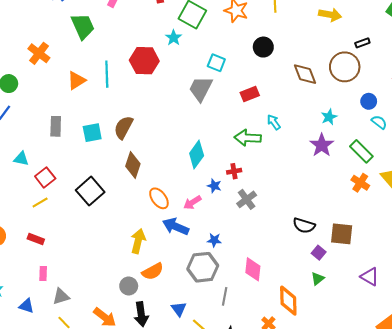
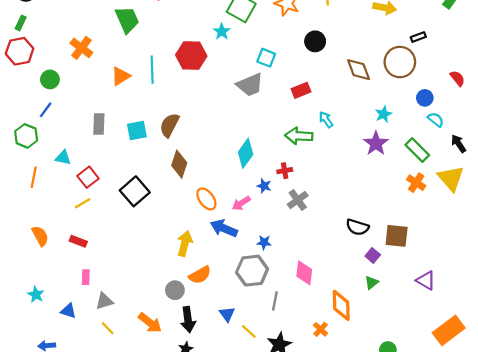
gray trapezoid: (201, 89) -> (250, 85), turned -140

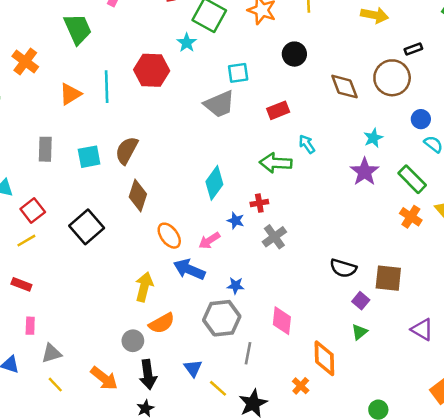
cyan square: (266, 58) -> (238, 73), turned -30

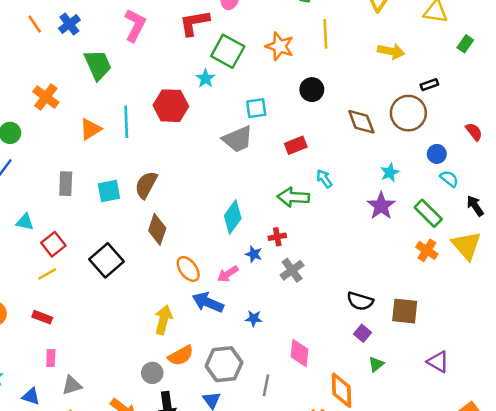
purple square: (361, 301) -> (363, 333), moved
gray hexagon: (222, 318) -> (224, 364), moved

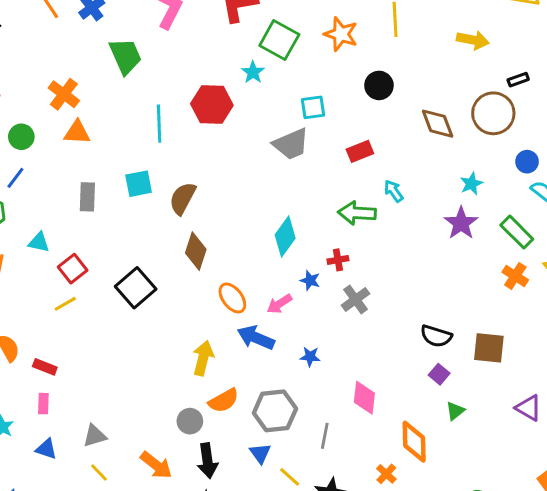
orange triangle: (90, 129) -> (77, 132), moved, turned 35
cyan square: (109, 191) -> (139, 184), moved
red rectangle: (42, 317) -> (45, 367), moved
pink rectangle: (51, 358) -> (43, 404), moved

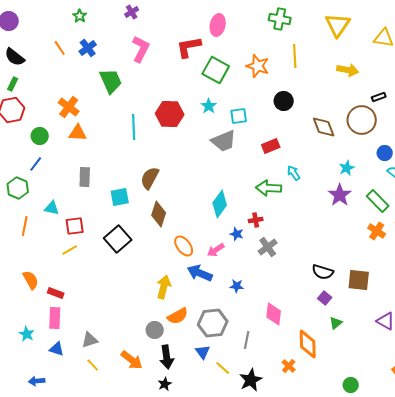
cyan star: (253, 72) -> (209, 106), moved
cyan square: (139, 184) -> (120, 197), moved
red square: (73, 269) -> (75, 226), turned 30
pink rectangle: (43, 404) -> (55, 318), size x1.5

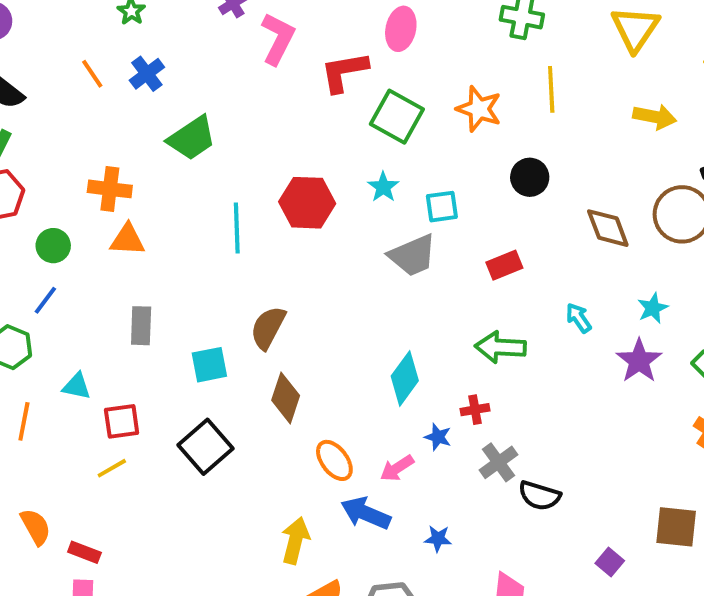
pink L-shape: (141, 49) -> (278, 39), moved
green trapezoid: (111, 81) -> (192, 138), turned 80
orange cross: (69, 107) -> (110, 189), turned -30
cyan arrow: (294, 173) -> (579, 318), moved
black semicircle: (323, 272) -> (539, 496), moved

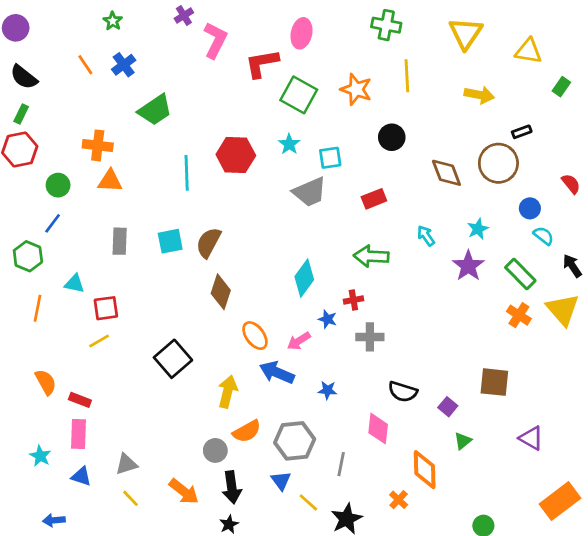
cyan square: (209, 365) -> (170, 241), moved
black square: (206, 447) -> (173, 359), moved
gray cross: (498, 462) -> (370, 337), turned 36
black semicircle: (539, 496) -> (403, 392), moved

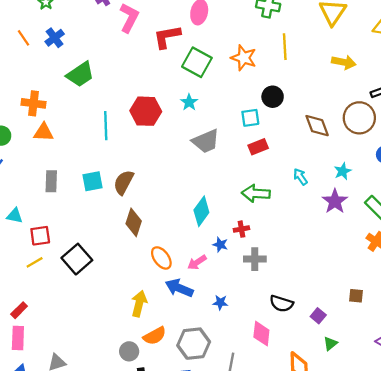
cyan square: (330, 158) -> (250, 118), moved
black square: (173, 359) -> (77, 259), moved
brown square: (494, 382) -> (356, 296), size x0.6
red rectangle: (80, 400) -> (19, 310), turned -66

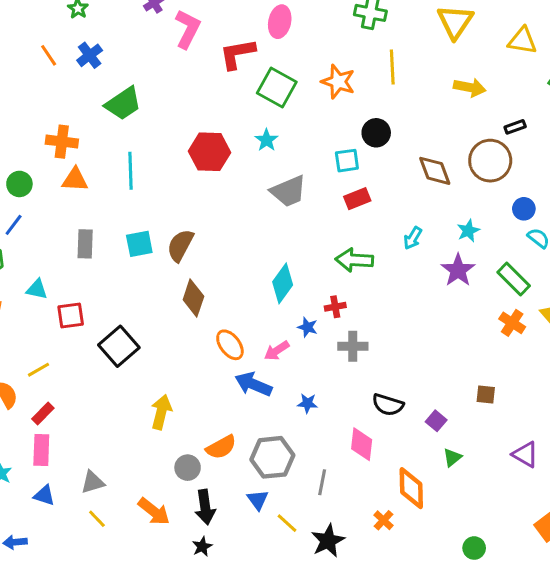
cyan line: (106, 126) -> (131, 171), moved
cyan arrow: (300, 177) -> (413, 238), turned -114
yellow line: (35, 262) -> (38, 370), moved
yellow arrow: (139, 304) -> (161, 412), moved

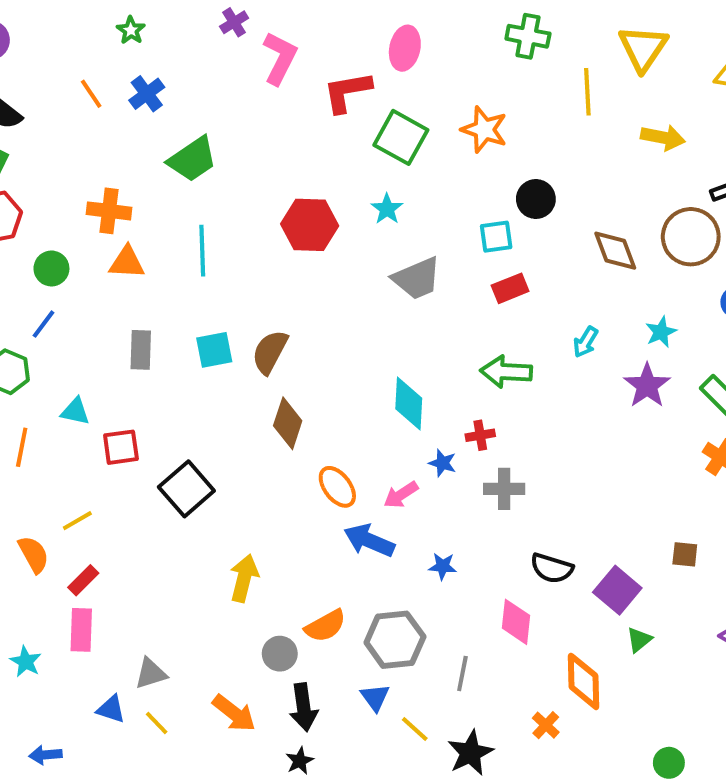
yellow line: (392, 67) -> (587, 92), moved
cyan diamond: (283, 283) -> (409, 403), turned -33
purple square: (436, 421) -> (617, 590), size x1.6
blue triangle: (44, 495) -> (111, 709), moved

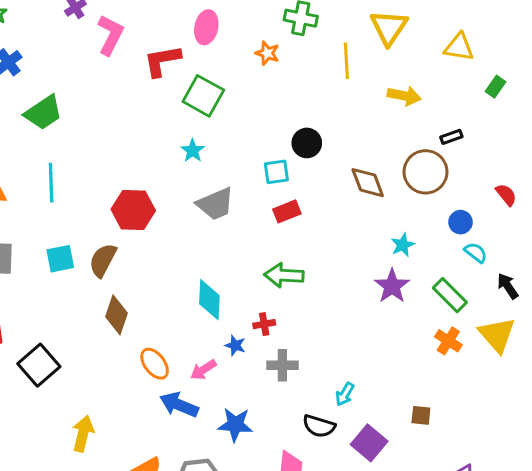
orange star: (484, 130) -> (267, 53), moved, size x0.7
red hexagon: (310, 225) -> (133, 210), moved
cyan arrow: (585, 342) -> (345, 394), moved
blue star: (443, 566) -> (235, 425), size x1.6

